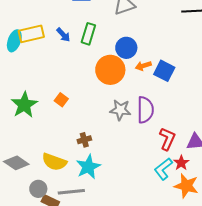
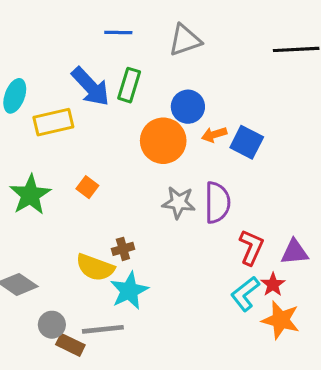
yellow rectangle: (31, 34) -> (53, 122), moved
blue arrow: (63, 35) -> (91, 87), size x1.8
yellow semicircle: (54, 162) -> (95, 267), moved

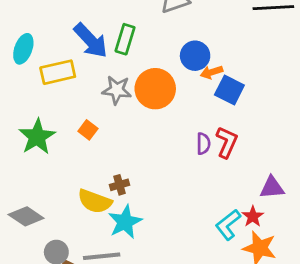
blue circle: (188, 107) -> (195, 56), moved
orange arrow: (214, 135) -> (212, 72), moved
gray star: (179, 203) -> (117, 90), moved
purple semicircle: (217, 203) -> (203, 144), size x0.6
red L-shape: (251, 247) -> (227, 142), moved

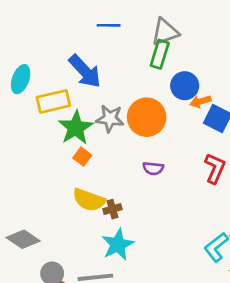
green rectangle: (125, 39) -> (160, 54), moved
green star: (37, 137) -> (76, 128), moved
purple semicircle: (203, 144) -> (153, 168), moved, turned 96
yellow semicircle: (95, 201) -> (89, 200), moved

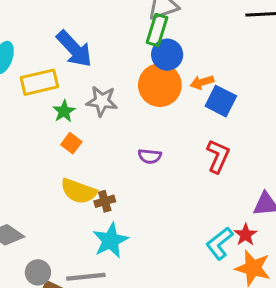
blue circle: (185, 86) -> (167, 55), moved
orange circle: (147, 117) -> (160, 85), moved
green star: (76, 128) -> (64, 111), size x0.6

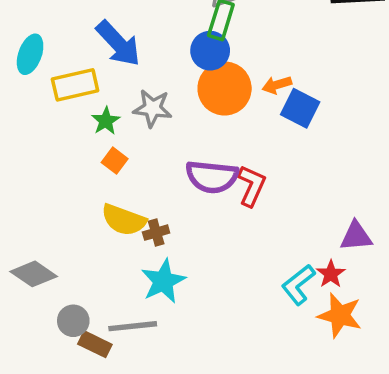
blue circle: (167, 55) -> (210, 51), moved
purple semicircle: (150, 156) -> (212, 177), size x1.8
red L-shape: (218, 156) -> (252, 186), moved

